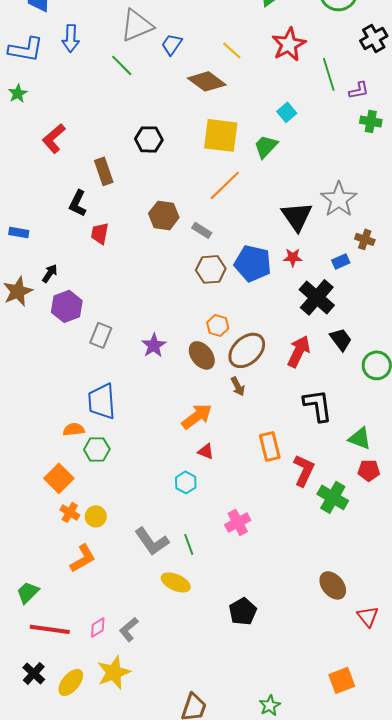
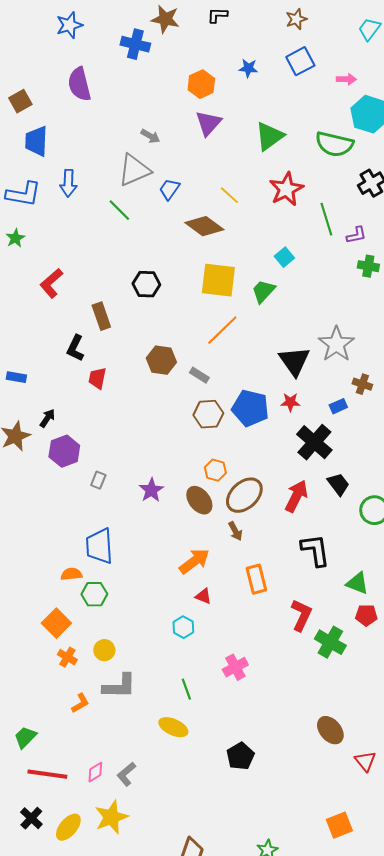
gray rectangle: (101, 335) -> (98, 480), size x0.7
orange rectangle: (270, 446) -> (256, 579), moved
yellow circle: (96, 516) -> (104, 650), moved
gray L-shape: (152, 541) -> (119, 686), moved, turned -54
orange L-shape: (83, 558) -> (80, 703), size x0.7

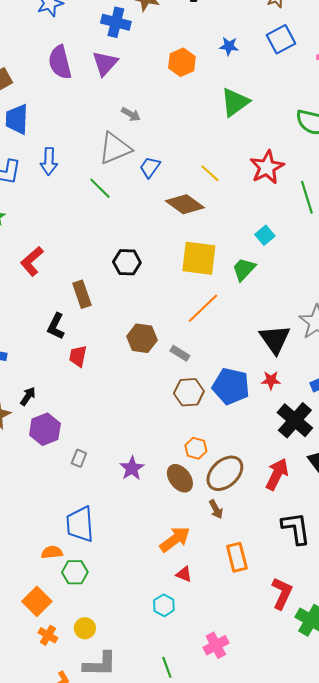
purple triangle: (208, 123) -> (105, 63), moved
green triangle: (269, 136) -> (235, 102), moved

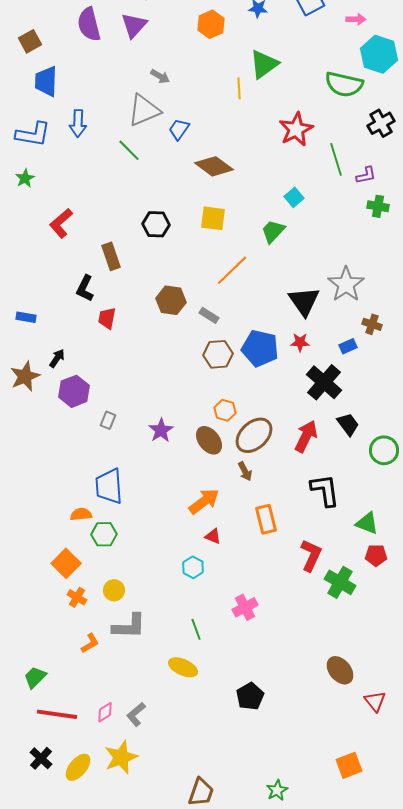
yellow line: (210, 173) -> (239, 88), moved, turned 45
yellow square: (199, 258) -> (213, 218), moved, size x0.7

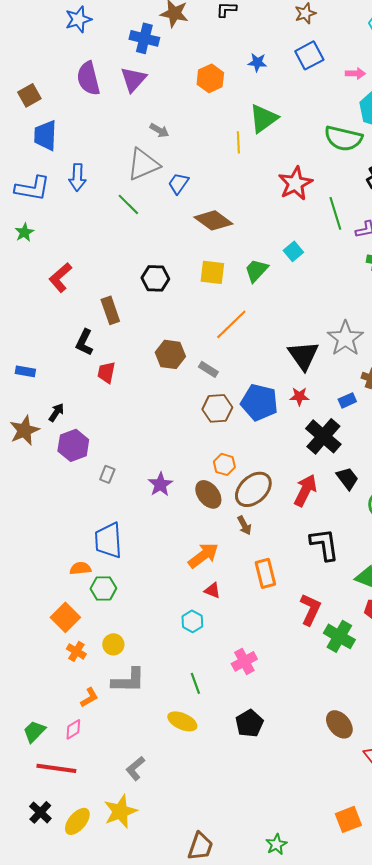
green trapezoid: (273, 231) -> (256, 270), moved
black pentagon: (250, 696) -> (249, 723), moved
pink diamond: (105, 712) -> (73, 729), moved

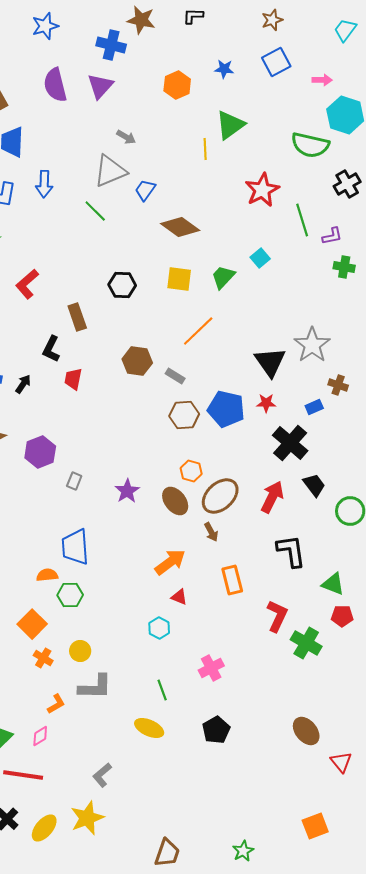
black arrow: (56, 412) -> (23, 384), moved

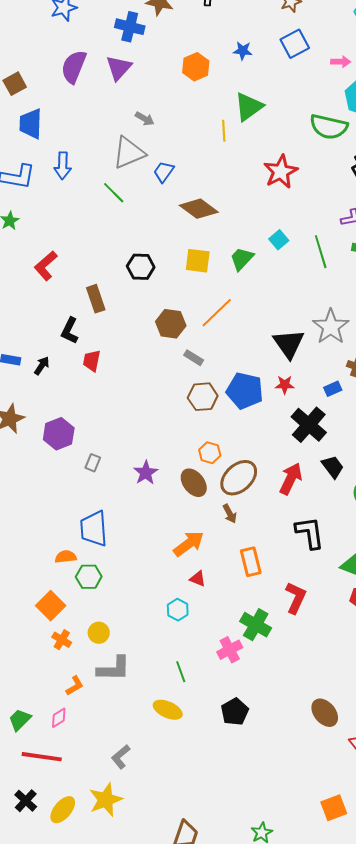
purple semicircle: (55, 85) -> (74, 67), turned 36
green line: (302, 220) -> (321, 252), moved
brown hexagon: (137, 361) -> (171, 324), moved
green cross: (306, 643) -> (256, 625), moved

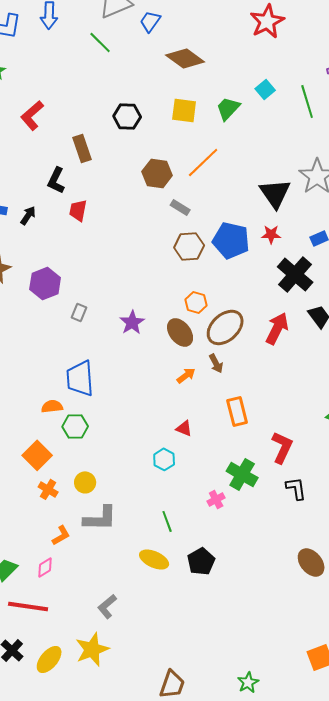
black L-shape: (310, 533) -> (296, 488), moved, size x0.7
orange arrow: (189, 544) -> (186, 375), moved, size x0.6
pink cross: (230, 650) -> (216, 499), size x0.7
black pentagon: (235, 712) -> (201, 561), moved

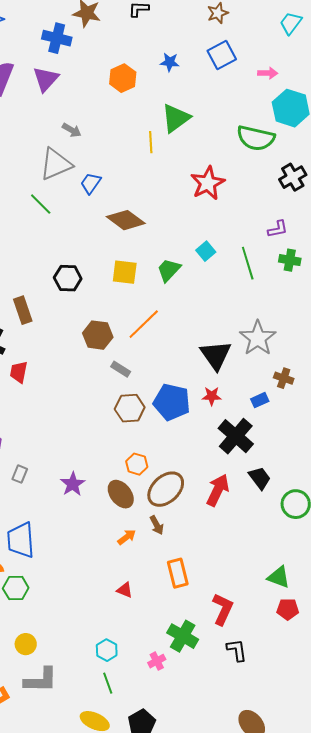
cyan hexagon: (164, 459) -> (107, 650), moved

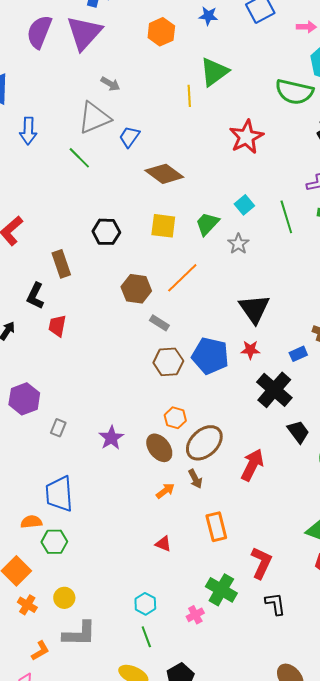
purple triangle: (46, 79) -> (84, 33), size x1.4
gray star: (258, 338) -> (238, 244), moved, size x0.6
red arrow: (218, 490) -> (252, 465), moved

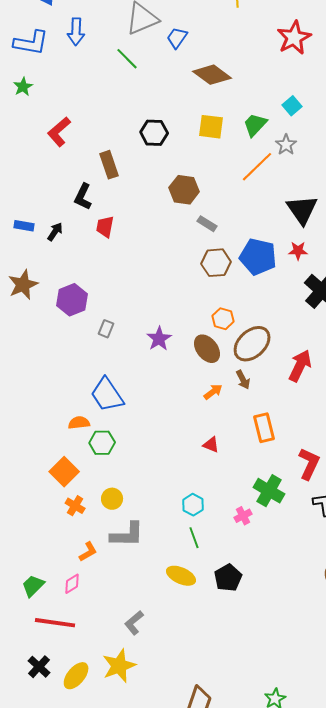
orange line: (182, 278) -> (257, 167), moved
blue trapezoid: (59, 494) -> (107, 395), turned -30

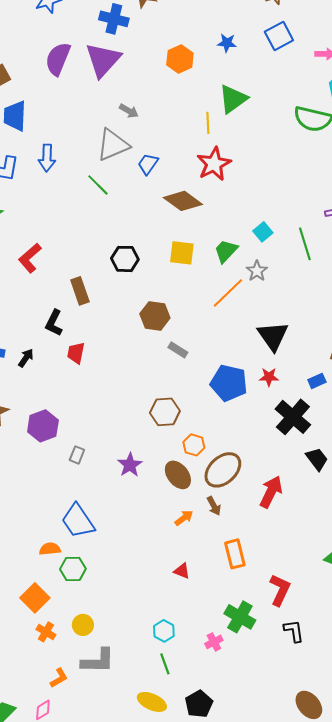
red star: (294, 38) -> (214, 164), moved
brown hexagon: (216, 263) -> (165, 412), moved

